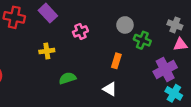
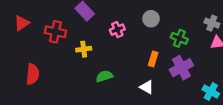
red cross: (14, 17) -> (55, 32), moved
gray circle: (125, 25) -> (151, 19), moved
purple cross: (165, 69) -> (181, 68), moved

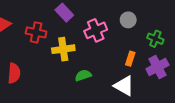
pink cross: (117, 30) -> (96, 30), size x1.5
yellow cross: (84, 49) -> (63, 49), size x1.5
white triangle: (147, 87) -> (124, 86), size x1.5

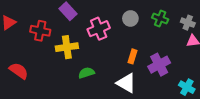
green cross: (155, 39) -> (160, 18), moved
red semicircle: (14, 73) -> (19, 71), turned -60

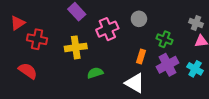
green cross: (160, 18) -> (164, 39), moved
red cross: (40, 31) -> (37, 39), moved
cyan cross: (187, 87) -> (195, 69), moved

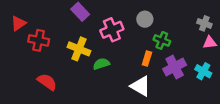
green cross: (164, 39) -> (162, 40), moved
yellow cross: (76, 47) -> (79, 49), turned 30
red semicircle: (28, 71) -> (47, 82), moved
green semicircle: (95, 73) -> (101, 64), moved

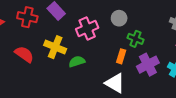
red cross: (39, 40) -> (27, 17), moved
red semicircle: (47, 82) -> (24, 54), moved

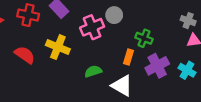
gray circle: (119, 18) -> (114, 15), moved
green semicircle: (77, 61) -> (93, 71), moved

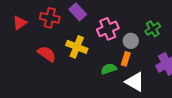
gray circle: (114, 15) -> (131, 41), moved
green cross: (144, 38) -> (153, 29), moved, turned 35
orange rectangle: (129, 57) -> (126, 59), moved

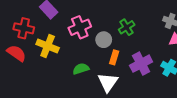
red cross: (50, 18) -> (24, 28), moved
orange rectangle: (126, 59) -> (114, 57), moved
white triangle: (135, 82) -> (108, 82), turned 35

